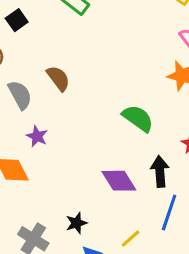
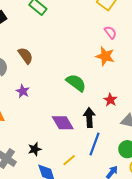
purple star: (37, 136) -> (23, 91), moved

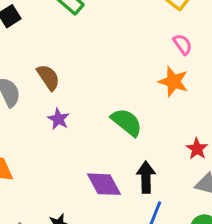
purple star: (23, 91) -> (58, 119), moved
red star: (110, 100) -> (197, 149), moved

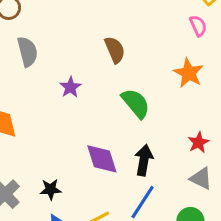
pink semicircle: (183, 44) -> (198, 26), moved
brown semicircle: (48, 77) -> (115, 50), moved

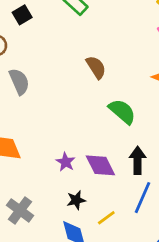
purple star: (70, 87) -> (66, 162), moved
black star: (51, 189) -> (76, 200), moved

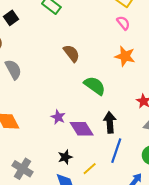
purple star: (66, 162) -> (58, 117), moved

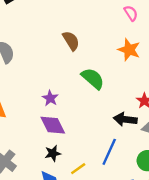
purple star: (58, 117) -> (50, 98), moved
black arrow: (110, 122) -> (125, 119), moved, turned -84
purple diamond: (82, 129) -> (53, 125), moved

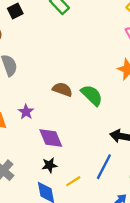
brown semicircle: (71, 41) -> (62, 89), moved, turned -42
purple star: (50, 98) -> (26, 112), moved

